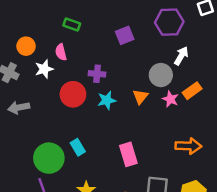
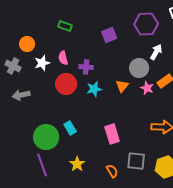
pink semicircle: (61, 52) -> (63, 58), moved

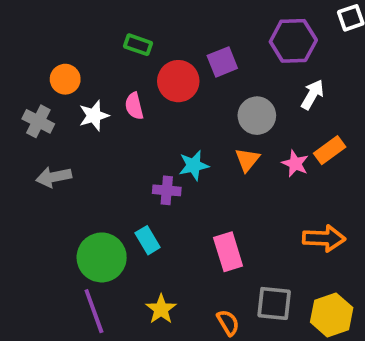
purple cross: (86, 67) -> (167, 190), moved
gray circle: (139, 68) -> (257, 116), moved
red circle: (66, 84) -> (178, 81), moved

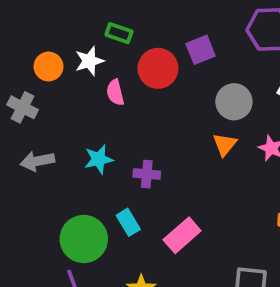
white star: (94, 116) -> (89, 61), moved
cyan star: (194, 165) -> (99, 159), moved
pink rectangle: (228, 252) -> (182, 235), moved, turned 66

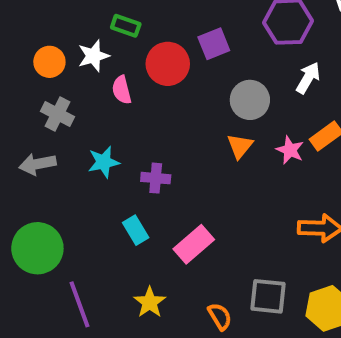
gray cross: (23, 107) -> (57, 114), moved
green circle: (84, 239) -> (37, 248), moved

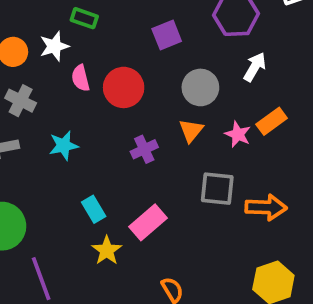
red circle: (168, 64) -> (124, 87), moved
purple cross: (156, 178) -> (144, 149), moved, turned -30
gray square: (268, 296) -> (217, 189), moved
yellow star: (150, 302) -> (107, 250), moved

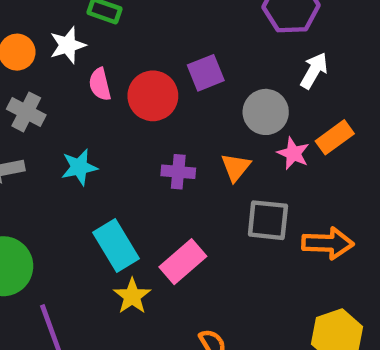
purple square: (167, 35) -> (206, 73), moved
gray circle: (200, 87) -> (266, 112), moved
orange triangle: (191, 131) -> (236, 167), moved
purple cross: (144, 149) -> (178, 172), turned 30
cyan rectangle: (94, 209) -> (116, 245), size x1.5

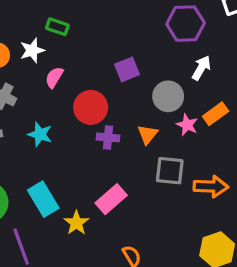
pink semicircle: (100, 84) -> (54, 77), turned 45
red circle: (153, 96) -> (91, 107), moved
cyan star: (79, 167) -> (40, 134), turned 30
cyan rectangle: (116, 245) -> (43, 199), moved

